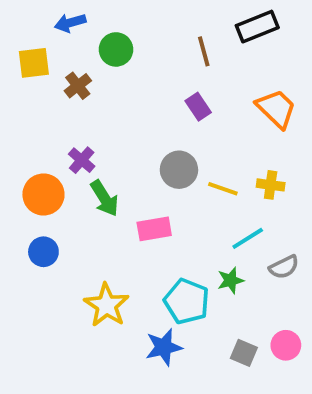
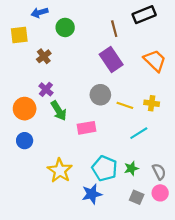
brown cross: (78, 86) -> (44, 56), moved
purple rectangle: (198, 107) -> (111, 59), size x1.6
gray semicircle: (284, 267) -> (159, 172), moved, turned -91
green star: (231, 280) -> (131, 168), moved

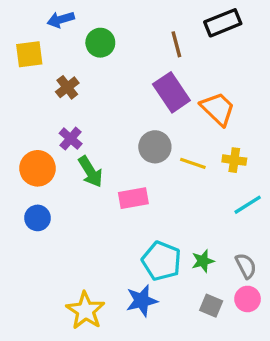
orange trapezoid: (155, 61) -> (218, 109), moved
cyan line: (139, 133) -> (248, 205), moved
yellow star: (60, 171) -> (85, 311), moved

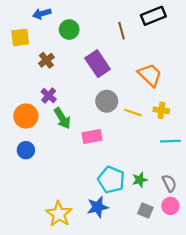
purple rectangle: (171, 92) -> (98, 64), moved
cyan line: (248, 205) -> (170, 141), turned 30

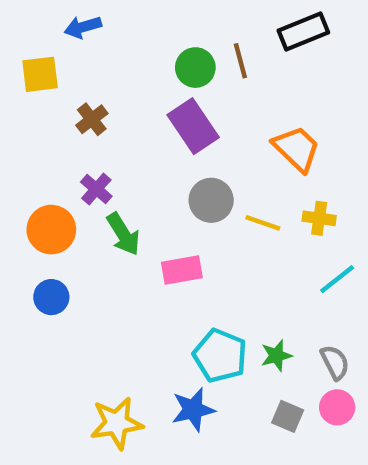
green circle: (69, 30) -> (195, 68), moved
cyan line: (170, 141) -> (337, 279), turned -36
yellow star: (59, 214) -> (117, 423), turned 30

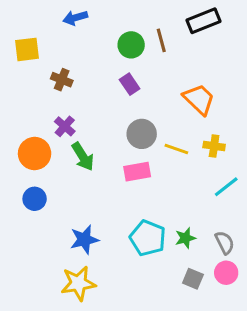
blue arrow: (83, 27) -> (75, 18), moved
brown cross: (92, 119) -> (62, 80), turned -30
purple rectangle: (193, 126) -> (130, 84), size x0.6
pink rectangle: (182, 270) -> (137, 172), moved
blue star: (193, 410) -> (84, 240), moved

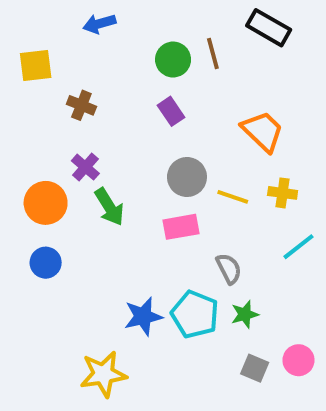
black rectangle: (204, 21) -> (269, 28), turned 52
blue star: (84, 240) -> (143, 316), moved
gray semicircle: (225, 243) -> (229, 269), moved

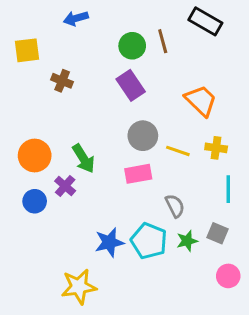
purple rectangle: (171, 111) -> (131, 85), size x1.4
purple cross: (85, 167) -> (65, 186), moved
cyan line: (298, 247) -> (228, 189), turned -52
gray square: (255, 368) -> (218, 233), moved

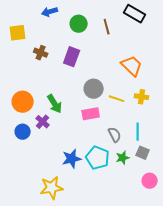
green circle: (132, 46) -> (79, 24), moved
purple rectangle: (131, 85) -> (72, 57), moved, turned 54
cyan line: (228, 189) -> (138, 132), moved

